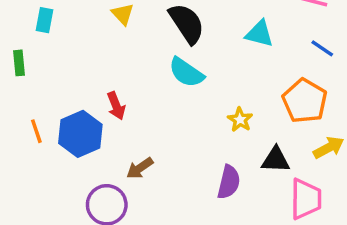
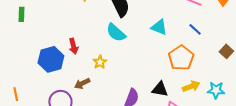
cyan triangle: (259, 34) -> (159, 27), moved
yellow star: (240, 120) -> (100, 62), moved
orange line: (36, 131) -> (16, 94), moved

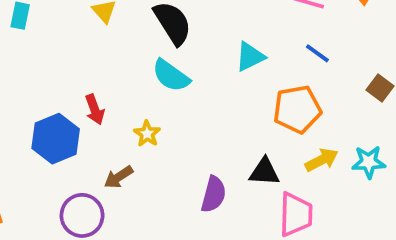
cyan triangle: (159, 27) -> (250, 57), turned -42
orange pentagon: (181, 58) -> (297, 109), turned 30

